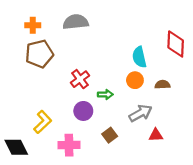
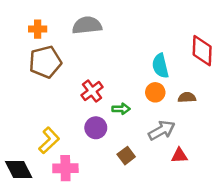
pink cross: (69, 145) -> (65, 168), moved

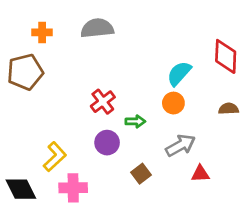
brown pentagon: (45, 62) -> (25, 72), moved
cyan semicircle: (160, 66) -> (179, 73), turned 55
brown semicircle: (187, 97) -> (229, 109), moved

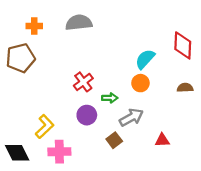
gray arrow: (180, 145) -> (131, 117), moved

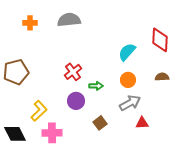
brown pentagon: (21, 58) -> (16, 72), moved
orange circle: (140, 83) -> (128, 80), moved
gray arrow: (131, 117) -> (130, 103), moved

